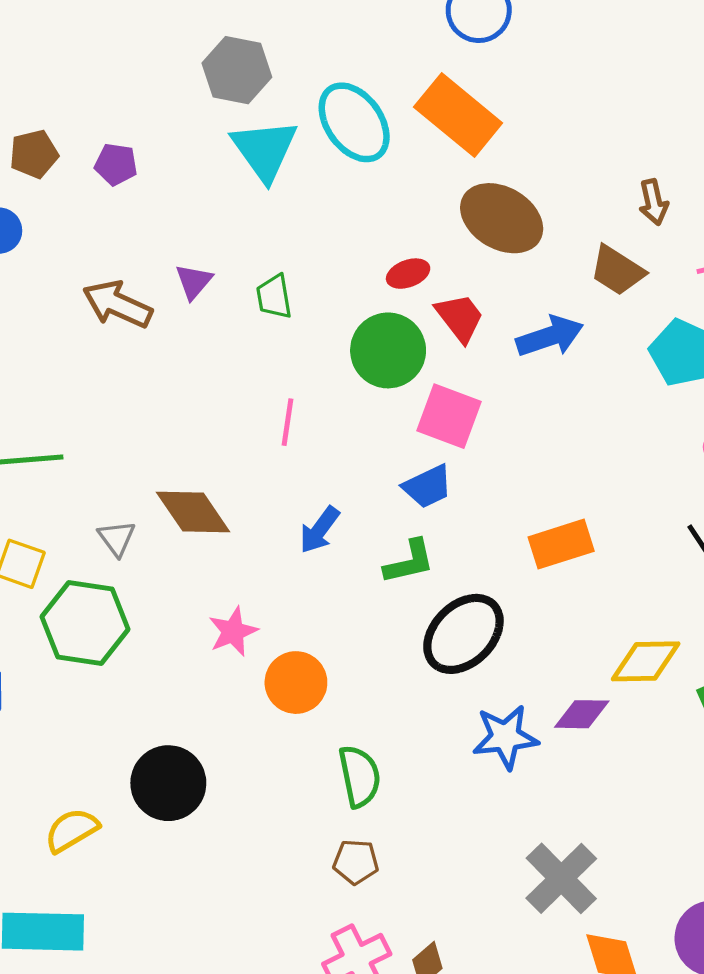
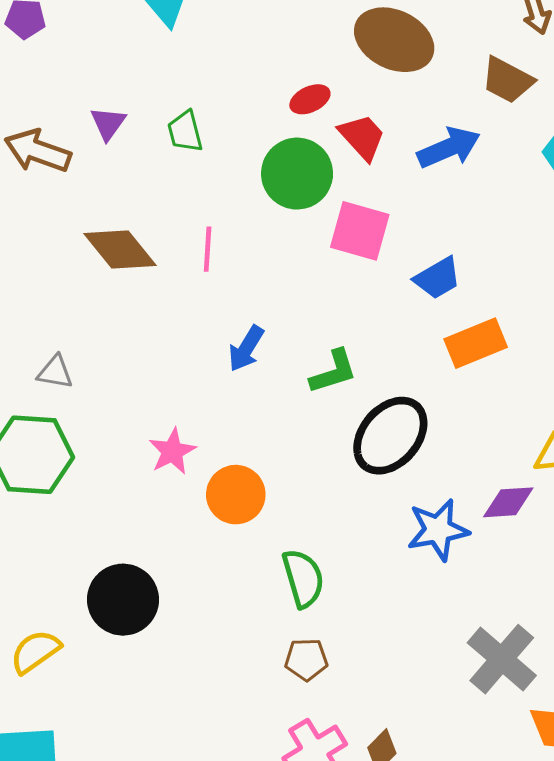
blue trapezoid: (428, 486) -> (438, 278), moved
brown diamond: (193, 512) -> (120, 249), moved
gray triangle: (117, 538) -> (55, 372), turned -39

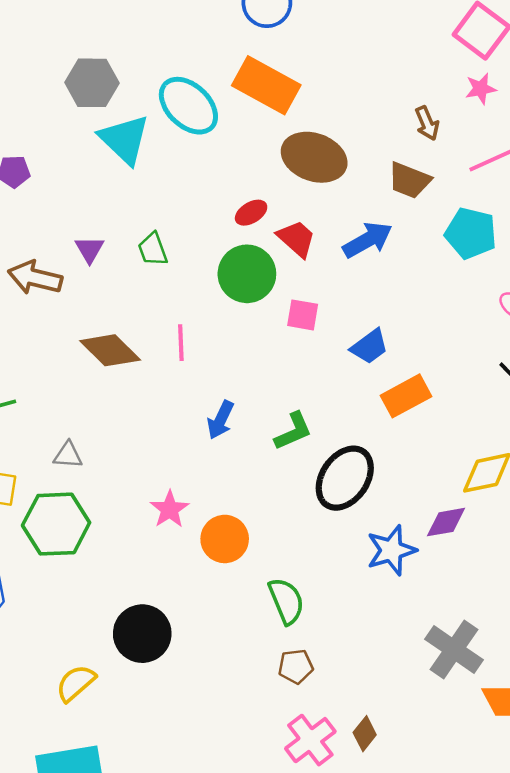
pink square: (360, 231) -> (303, 315), size x0.7

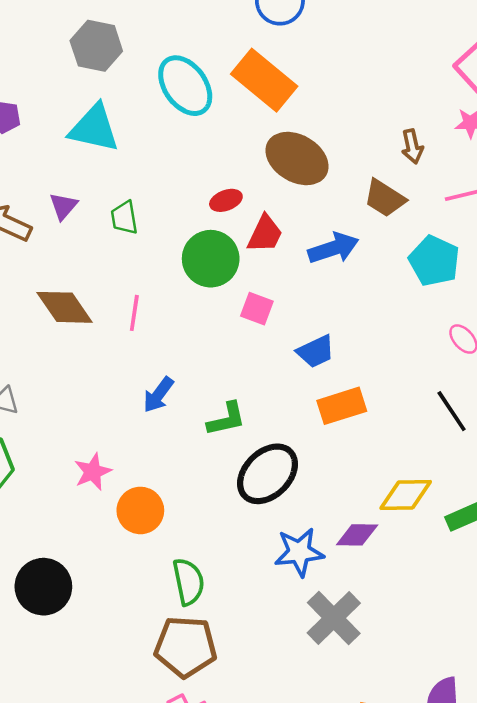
cyan triangle: (124, 139) -> (94, 128), moved, turned -42
red trapezoid: (297, 239) -> (265, 234), turned 63
gray cross: (454, 650) -> (334, 618), moved
brown pentagon: (296, 666) -> (186, 647), size x1.8

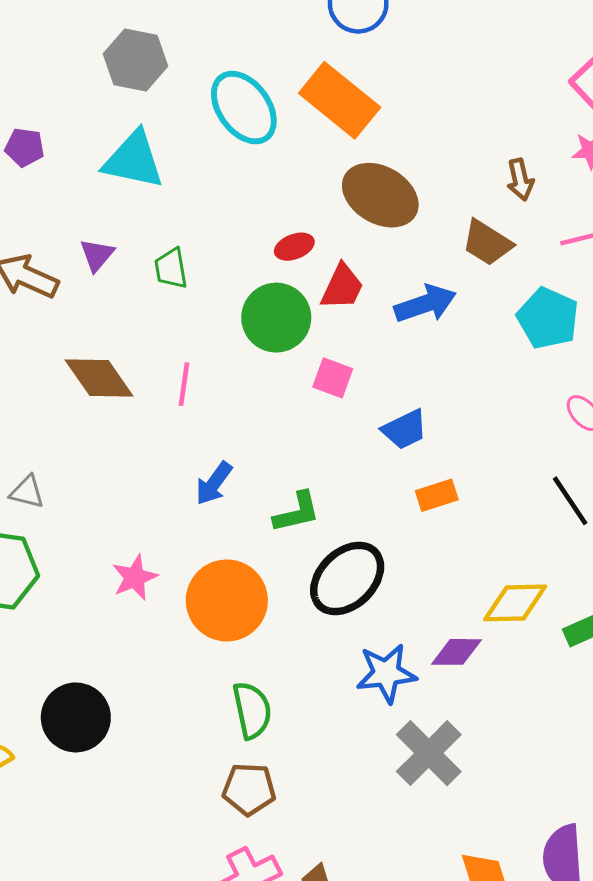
orange rectangle: (342, 406) -> (437, 495), size x0.7
orange circle: (140, 510) -> (227, 600), moved, size x1.4
brown pentagon: (186, 647) -> (249, 789), size x0.7

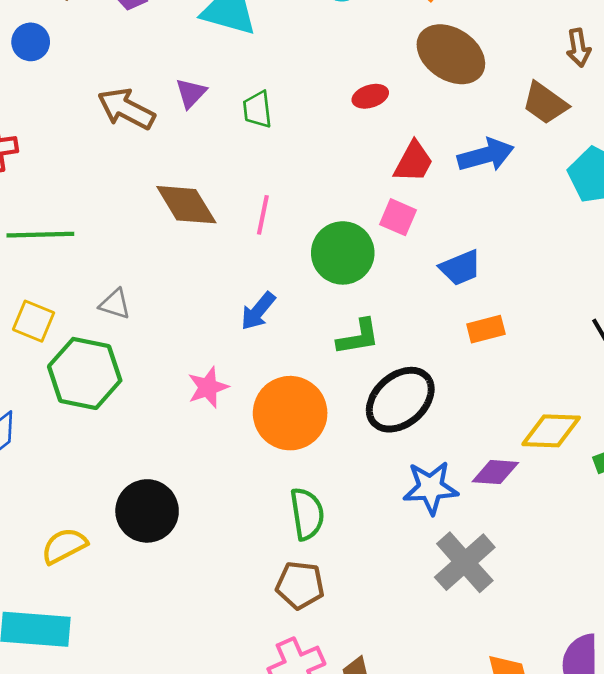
red trapezoid: (342, 287) -> (413, 162), moved
green circle: (276, 318) -> (343, 253), moved
blue arrow: (214, 483) -> (258, 311), moved

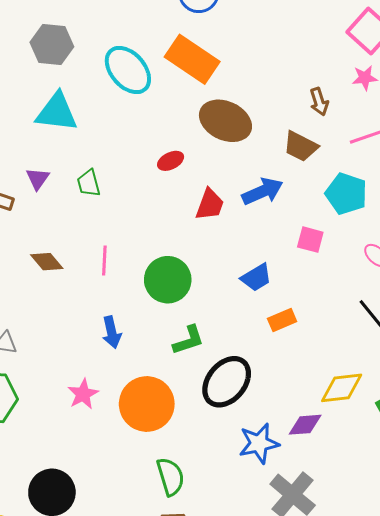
brown diamond: (186, 205) -> (47, 262), size x0.7
pink square: (398, 217) -> (310, 240), moved
blue arrow: (258, 311) -> (112, 332), turned -44

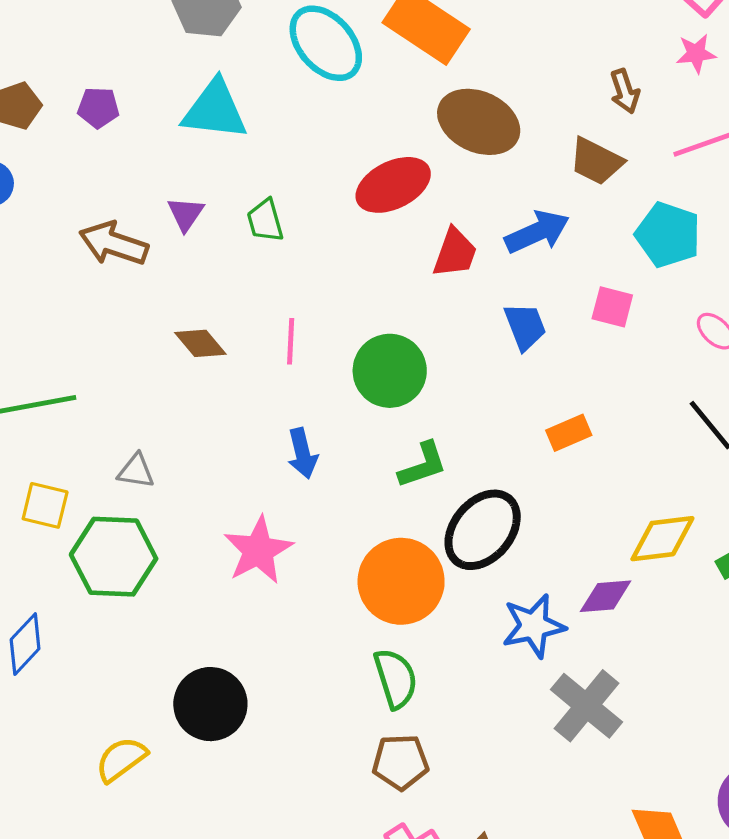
red ellipse: (171, 161) -> (393, 185), size x1.8
blue trapezoid: (256, 277) -> (525, 326), moved, turned -80
pink star: (83, 394) -> (258, 550), size x1.4
orange circle: (147, 404) -> (401, 581), moved

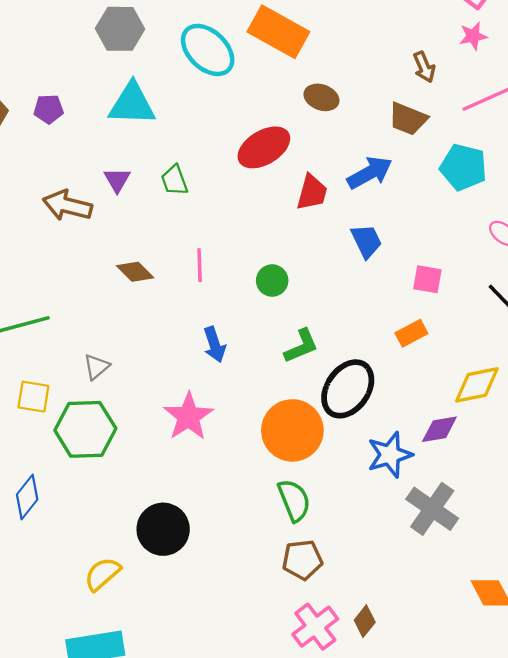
brown ellipse: (479, 122) -> (321, 97), size x0.6
pink square: (612, 307) -> (427, 279), moved
green circle: (390, 371) -> (272, 281), size x0.6
orange rectangle: (569, 433) -> (411, 333), moved
gray triangle: (136, 471) -> (96, 367), turned -44

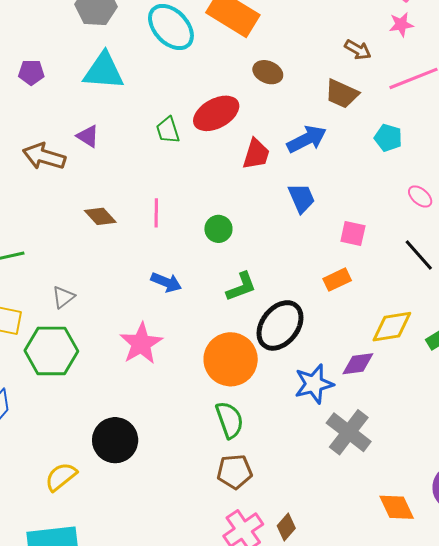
brown arrow: (424, 67) -> (358, 50), turned -40
cyan pentagon: (463, 167) -> (388, 138), size x0.7
purple triangle: (117, 180) -> (88, 136), turned -30
green trapezoid: (174, 180) -> (168, 130), moved
blue arrow: (215, 345) -> (166, 282), turned -52

